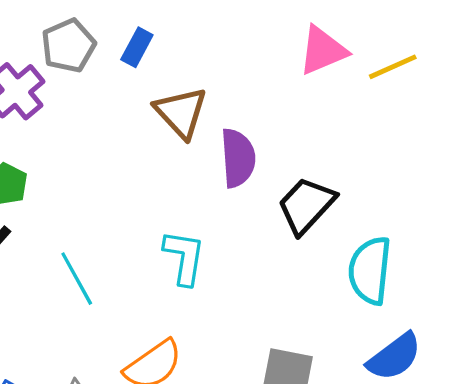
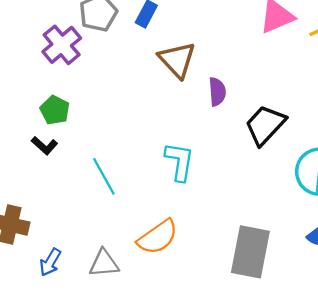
purple semicircle: (238, 158) -> (217, 92), size x0.7

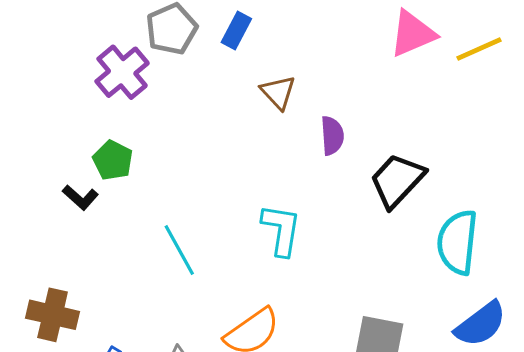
brown triangle: (177, 60) -> (278, 92), size x0.7
black L-shape: (44, 146) -> (80, 197), moved

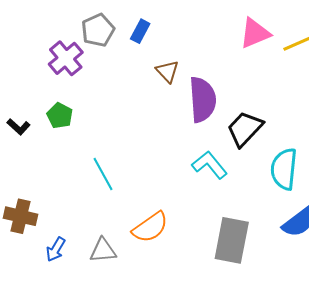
purple semicircle: (332, 136) -> (203, 100), size x1.8
black L-shape: (80, 197) -> (18, 127), moved
cyan L-shape: (281, 230) -> (210, 165), moved, turned -48

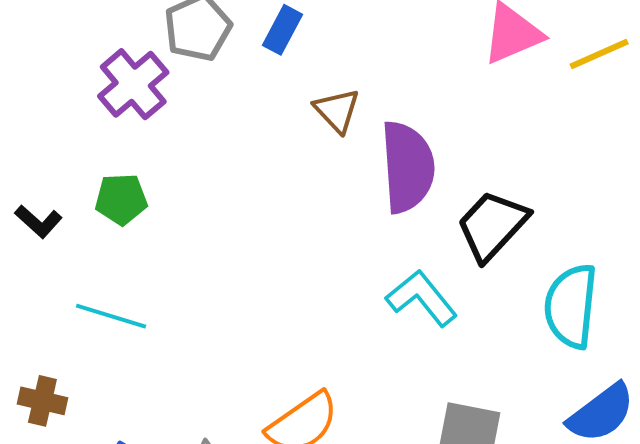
green pentagon: (60, 116) -> (121, 199), turned -30
cyan line: (103, 174) -> (111, 316), moved, turned -44
brown cross: (20, 216) -> (42, 401), size x0.7

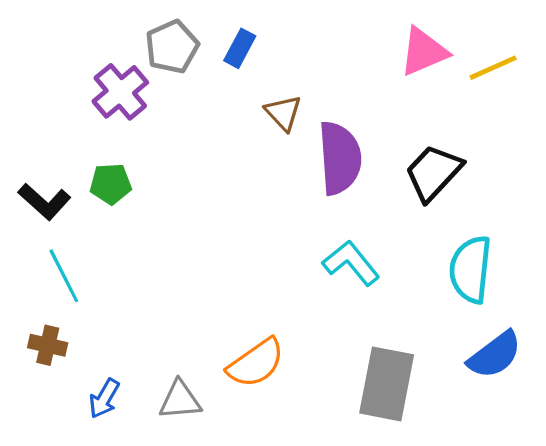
black L-shape: (38, 221) -> (44, 202), size x1.4
black trapezoid: (492, 225) -> (433, 173), moved
cyan line: (111, 316) -> (64, 276), moved, turned 46

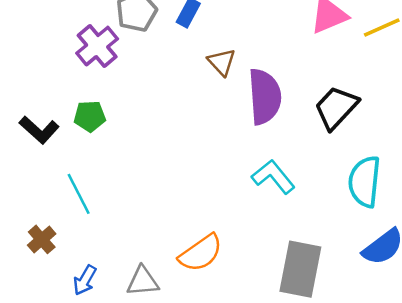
cyan line: (64, 276) -> (79, 194), moved
brown cross: (48, 345) -> (42, 239), turned 36

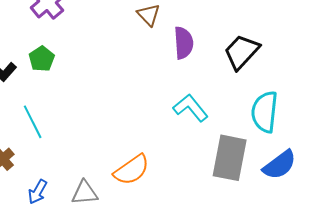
purple semicircle: (265, 97) -> (184, 43), size x0.7
green pentagon: (90, 116) -> (42, 59), turned -30
gray rectangle: (300, 269) -> (230, 158), moved

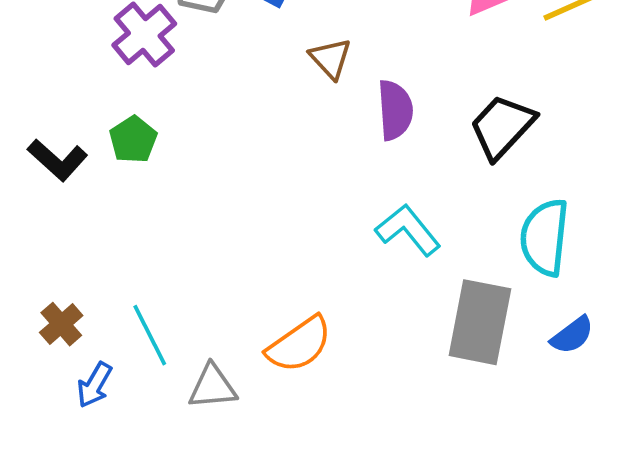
cyan line: (33, 122) -> (150, 335), moved
blue semicircle: (280, 165) -> (572, 335), size x0.7
blue arrow: (38, 192) -> (94, 385), moved

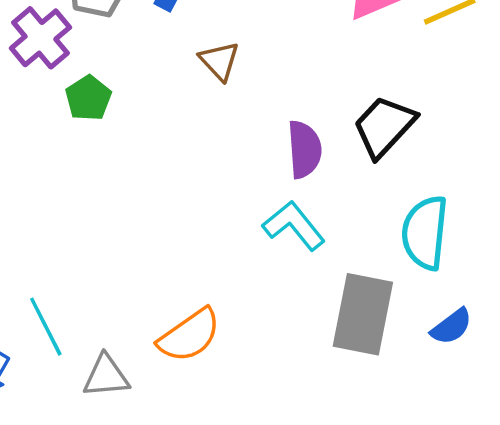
purple semicircle: (395, 110) -> (304, 149), moved
green pentagon: (133, 140) -> (88, 98), moved

